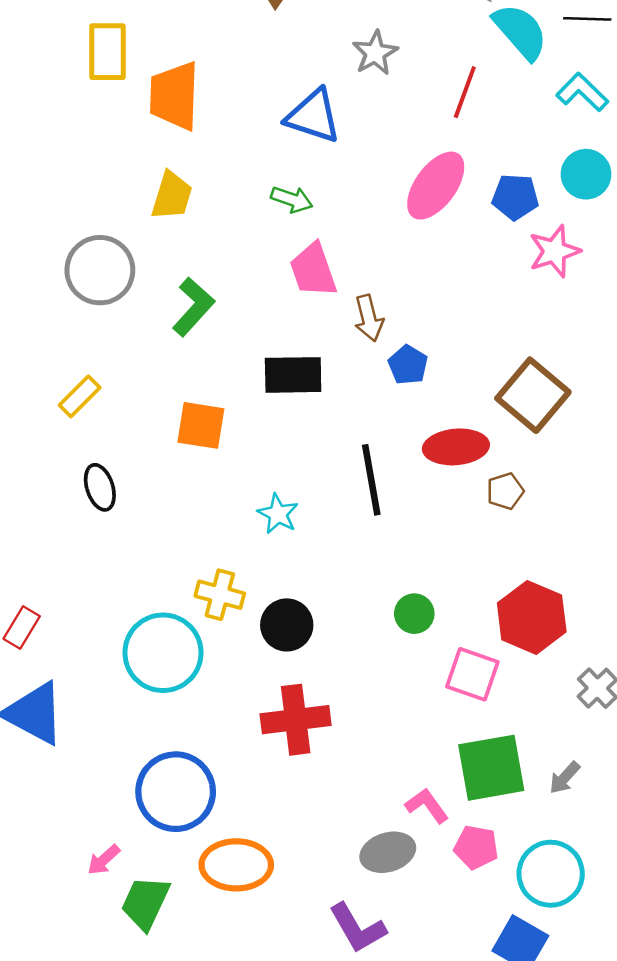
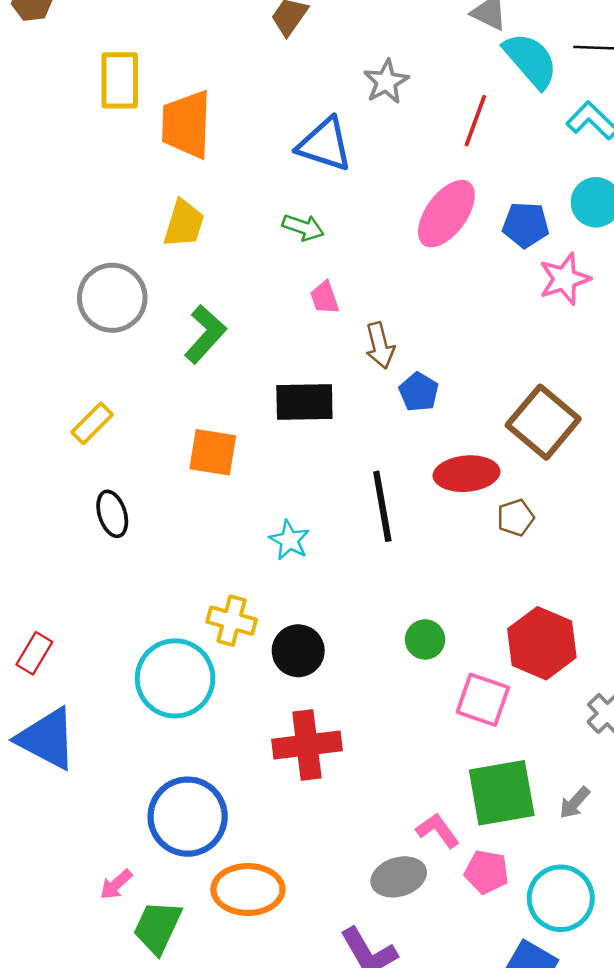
pink trapezoid: (313, 270) -> (325, 298), size x0.6

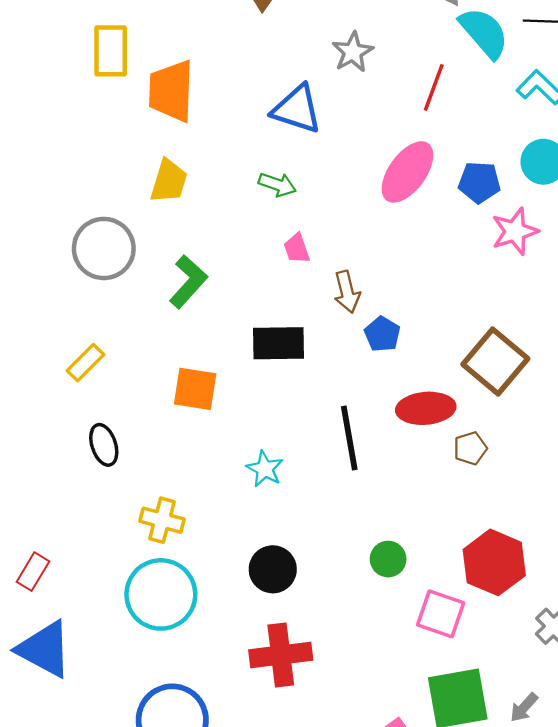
yellow cross: (232, 621) -> (162, 520), moved

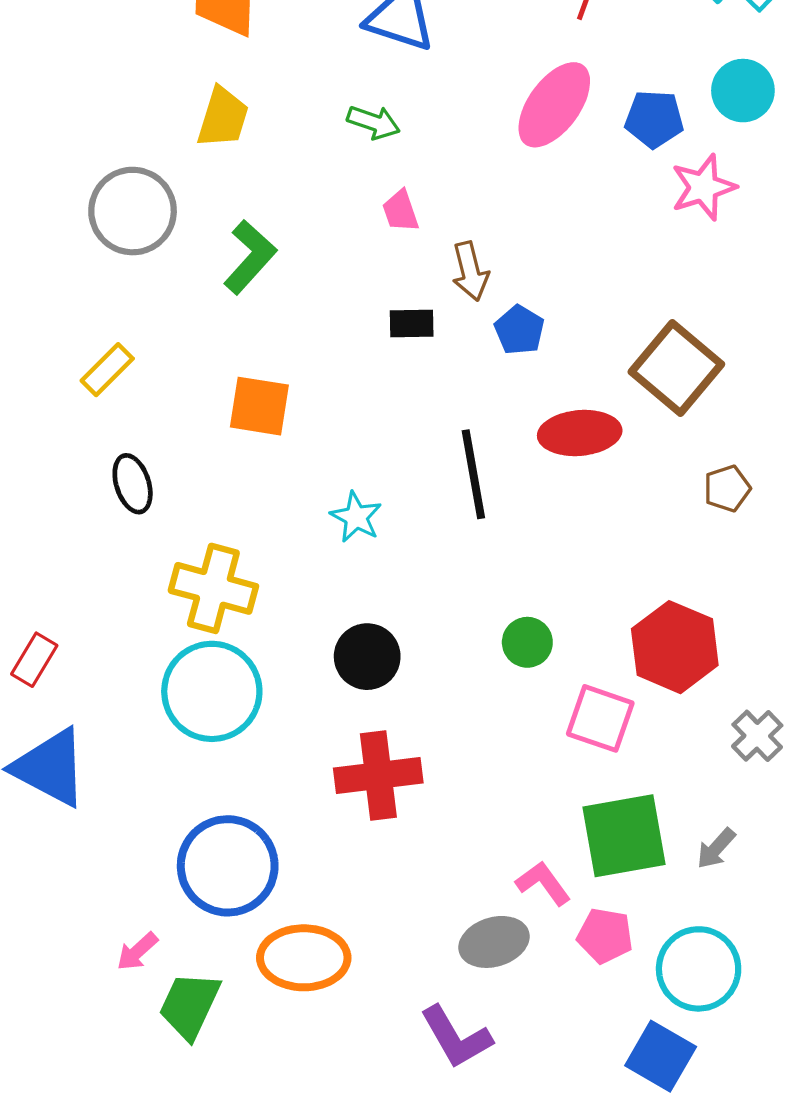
black rectangle: (278, 343) -> (412, 324), moved, size x0.6
brown pentagon: (470, 448) -> (727, 488), moved
yellow cross: (162, 520) -> (213, 588), size x1.4

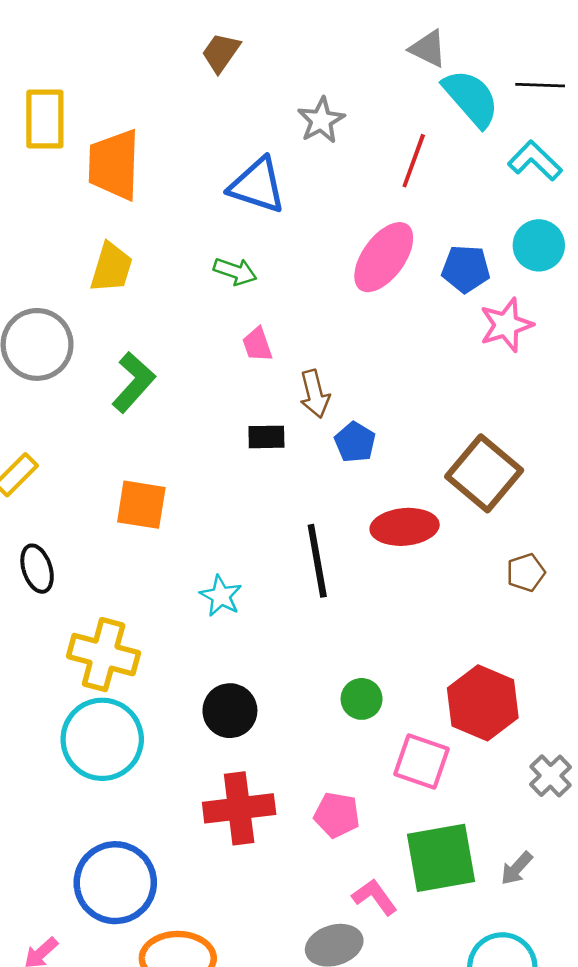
pink pentagon: (605, 936) -> (337, 815), moved

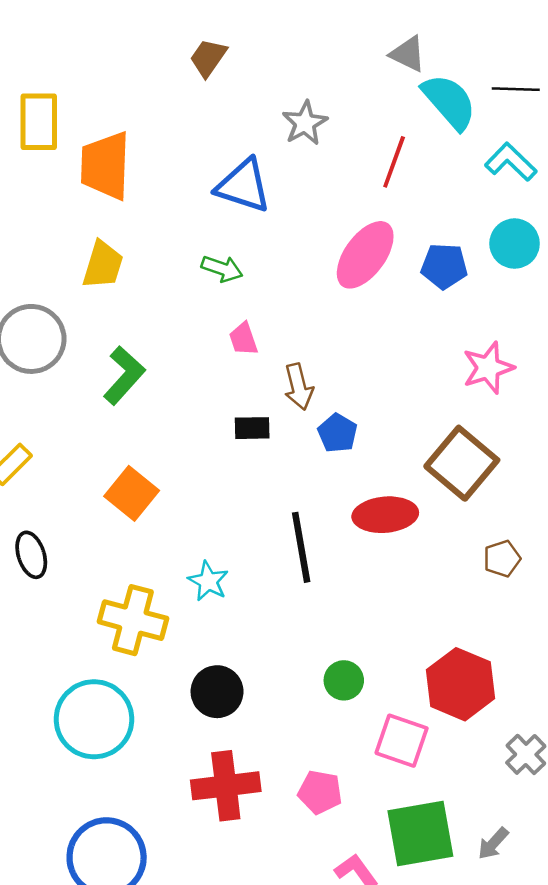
pink star: (506, 325) -> (488, 368), moved
orange square: (141, 505) -> (132, 493), turned 30
yellow cross: (104, 655) -> (133, 620), moved

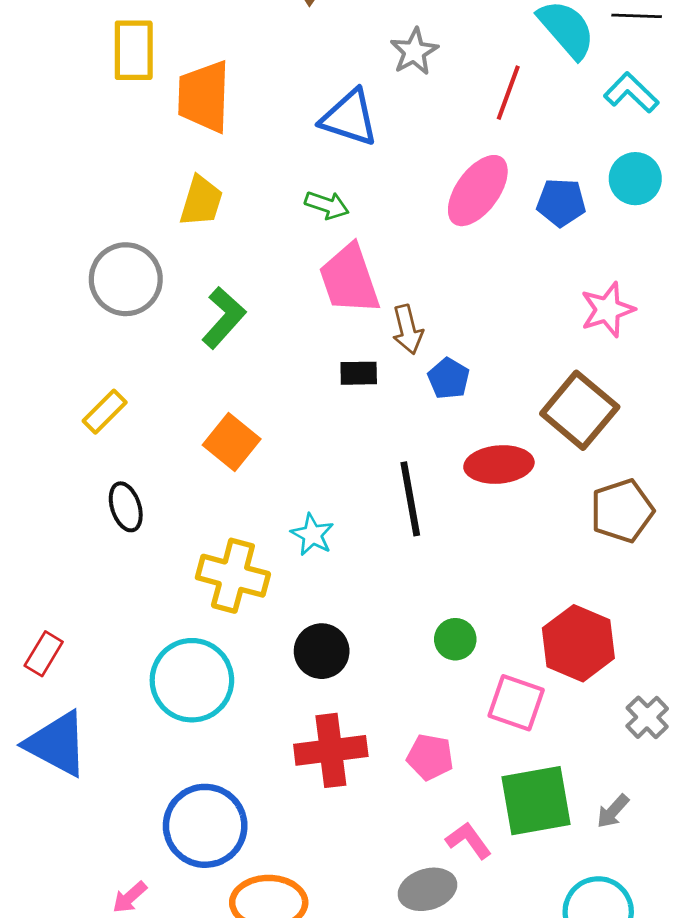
pink trapezoid: (243, 339) -> (349, 279), size x2.0
brown pentagon: (502, 559) -> (622, 511), size x1.6

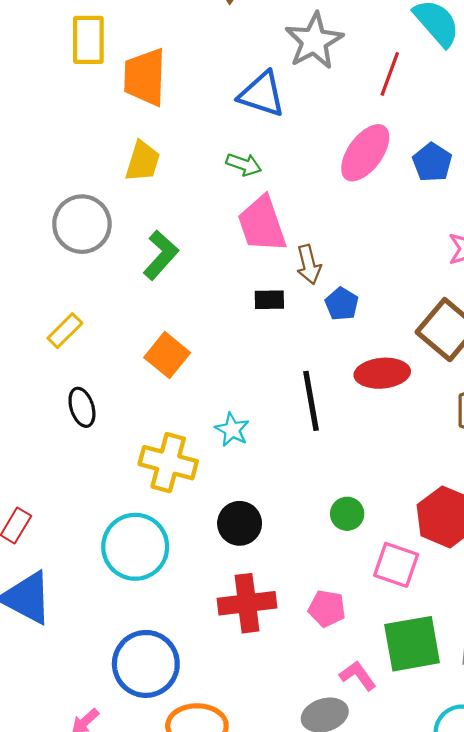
gray star: (414, 52) -> (314, 41), size x1.5
blue pentagon: (561, 202) -> (432, 162), turned 30

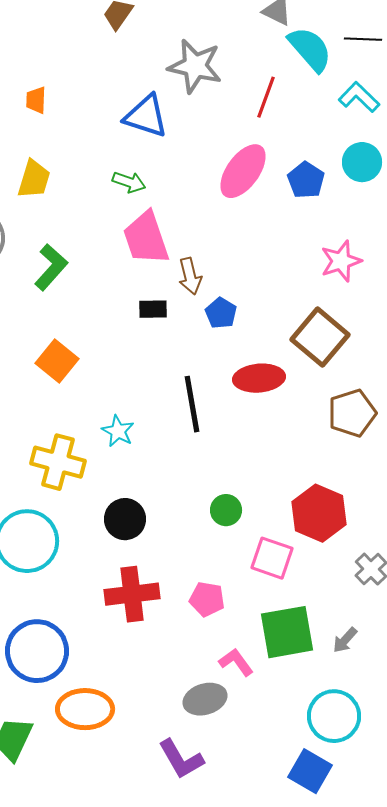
gray star: (314, 41) -> (195, 66), turned -30
orange trapezoid: (145, 77) -> (36, 100), size x0.5

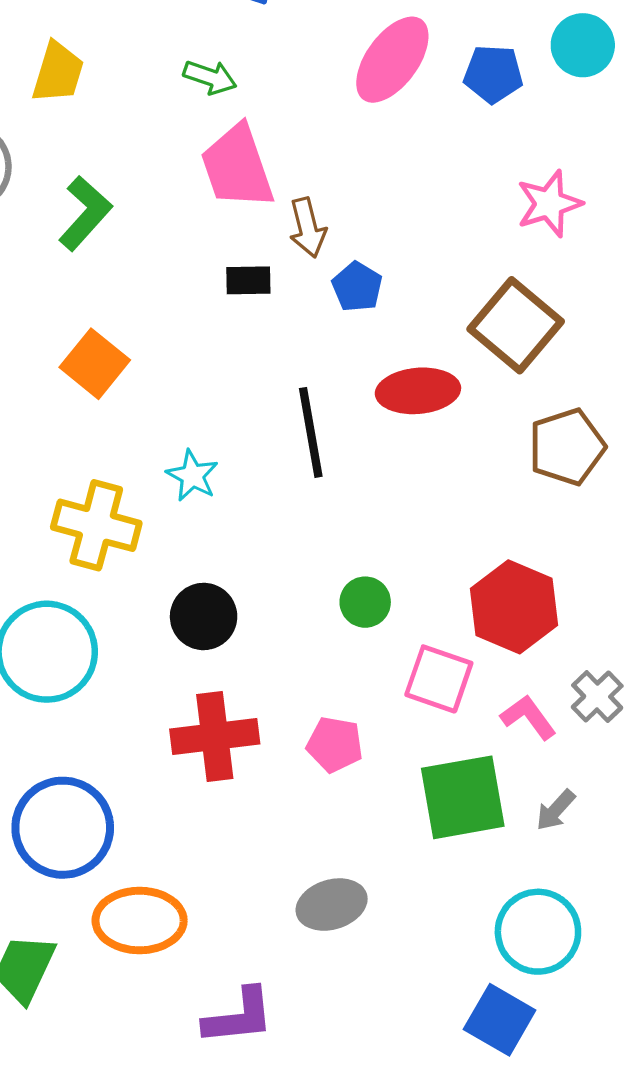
blue pentagon: (306, 180) -> (493, 74), turned -30
pink L-shape: (236, 662) -> (528, 717), moved
purple L-shape: (181, 759) -> (239, 1017), moved, turned -66

